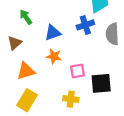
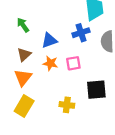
brown triangle: (15, 43) -> (24, 55), moved
orange triangle: (26, 71) -> (23, 78), turned -36
pink square: (77, 71) -> (73, 63), moved

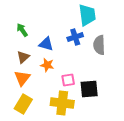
blue triangle: (49, 40) -> (46, 44), turned 35
pink square: (73, 63) -> (68, 80), moved
yellow cross: (67, 105) -> (62, 103), size x1.6

